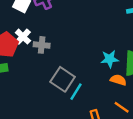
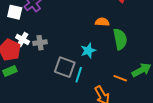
cyan star: (110, 59) -> (88, 51), moved
orange semicircle: (118, 80) -> (102, 22), moved

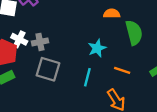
gray square: (65, 67) -> (48, 69), moved
orange line: (120, 78) -> (122, 70), moved

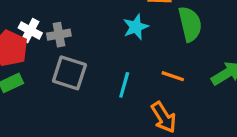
cyan star: (97, 48) -> (136, 27), moved

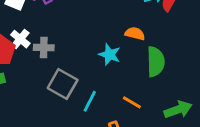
cyan star: (136, 27) -> (110, 55), turned 30
gray square: (69, 73) -> (63, 84), moved

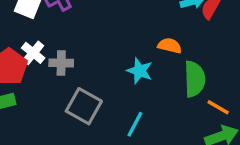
cyan line: (90, 101) -> (135, 124), moved
orange line: (132, 102) -> (218, 107), moved

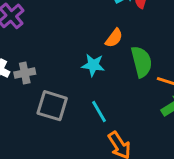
orange semicircle: (170, 46) -> (114, 38), turned 126
cyan line: (135, 124) -> (99, 112), turned -45

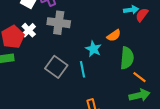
gray cross: (25, 73) -> (59, 23), moved, size x1.5
cyan line: (99, 112) -> (82, 69), moved

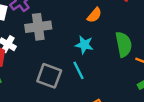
orange semicircle: (114, 35) -> (94, 15), moved

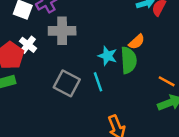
orange semicircle: (94, 15) -> (137, 42), moved
green semicircle: (124, 44) -> (129, 60), moved

